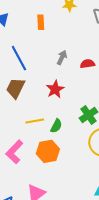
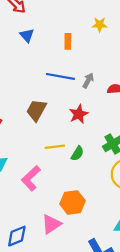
blue line: (19, 58) -> (60, 76), moved, turned -55
orange hexagon: (48, 151) -> (73, 202), moved

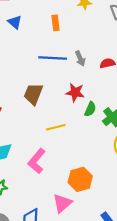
gray arrow: (88, 80) -> (80, 58), turned 136
red star: (79, 114) -> (75, 92), turned -30
green semicircle: (77, 153) -> (90, 109), moved

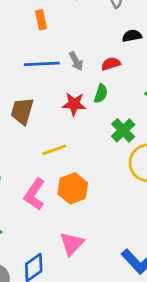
green semicircle: (90, 109) -> (101, 94), moved
orange hexagon: (80, 179) -> (73, 188), moved

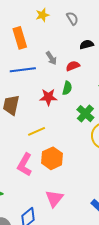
orange rectangle: (41, 20) -> (20, 38), size x1.5
gray arrow: (76, 61) -> (51, 58), moved

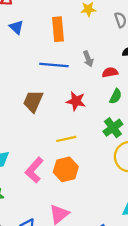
green semicircle: (67, 88) -> (116, 96), moved
yellow line: (37, 131) -> (66, 139), moved

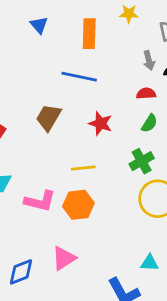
gray arrow: (88, 59) -> (149, 60), moved
pink L-shape: (34, 170) -> (40, 201), turned -125

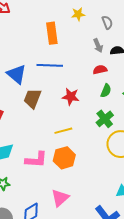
blue triangle: (39, 25) -> (17, 74), moved, size x1.5

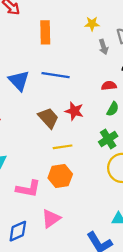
orange rectangle: (52, 33) -> (45, 32), moved
gray arrow: (98, 45) -> (104, 47), moved
brown trapezoid: (32, 98) -> (48, 118), moved, turned 110
pink L-shape: (36, 160) -> (28, 189), moved

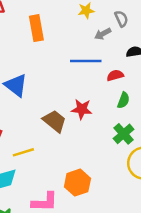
gray arrow: (104, 47) -> (103, 34), turned 88
blue line: (56, 75) -> (86, 61), moved
yellow line: (63, 147) -> (23, 152), moved

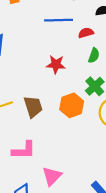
brown trapezoid: (55, 121) -> (33, 107), moved, turned 35
orange hexagon: (77, 183) -> (72, 105), moved

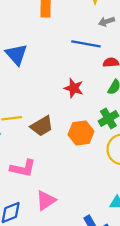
brown trapezoid: (33, 107) -> (42, 126), turned 65

